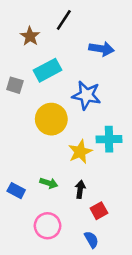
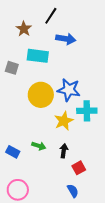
blue arrow: (101, 49) -> (66, 39), moved
cyan rectangle: (48, 70) -> (38, 56), turned 35
blue star: (86, 95) -> (69, 90), moved
pink circle: (48, 226) -> (18, 190), moved

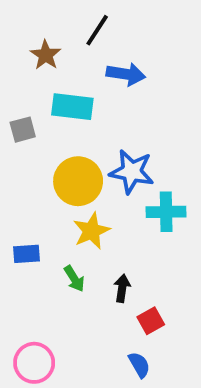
gray square: (12, 68) -> (23, 130), turned -32
yellow star: (64, 121) -> (91, 231), moved
green arrow: (39, 146) -> (74, 279), turned 40
blue rectangle: (13, 152) -> (26, 254), moved, turned -32

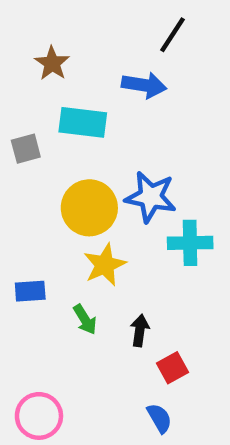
black line: (97, 30) -> (173, 35), moved

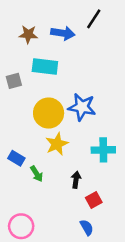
brown star: (52, 63) -> (28, 34), turned -30
blue arrow: (144, 85) -> (63, 33), moved
cyan cross: (190, 243) -> (103, 150), moved
blue rectangle: (30, 291) -> (16, 158), turned 35
green arrow: (85, 320) -> (37, 174), moved

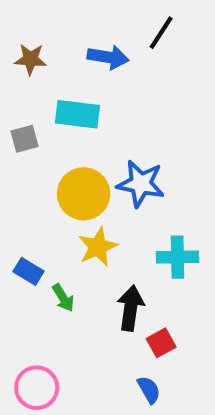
brown star: (28, 34) -> (31, 59), moved
black arrow: (76, 180) -> (131, 308), size x1.5

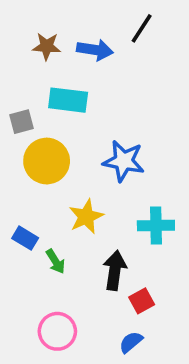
brown star: (31, 59) -> (47, 46), moved
yellow circle: (84, 194) -> (47, 161), moved
pink circle: (37, 388) -> (57, 331), moved
blue semicircle: (149, 390) -> (131, 342), turned -100

